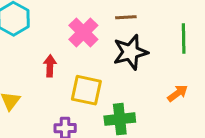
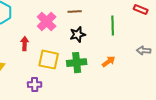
black star: (130, 52) -> (78, 35), size x0.7
green cross: (120, 119) -> (77, 63), moved

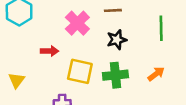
red arrow: (25, 44) -> (49, 51), turned 88

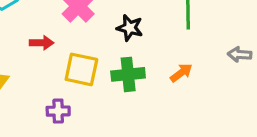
black star: (117, 40) -> (130, 28), turned 30

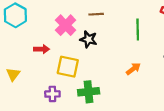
black star: (130, 28) -> (89, 39), moved
green cross: (128, 74) -> (89, 92), moved

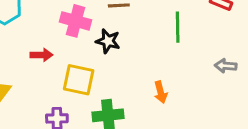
pink cross: (66, 25) -> (76, 21), turned -30
orange arrow: (133, 69) -> (161, 92), moved, turned 112

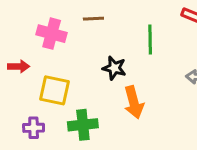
black star: (108, 41) -> (114, 68), moved
orange arrow: (161, 92) -> (134, 102), size x1.5

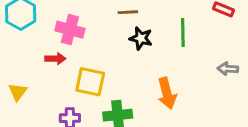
pink cross: (52, 34) -> (70, 30), moved
black star: (114, 68) -> (141, 38), moved

